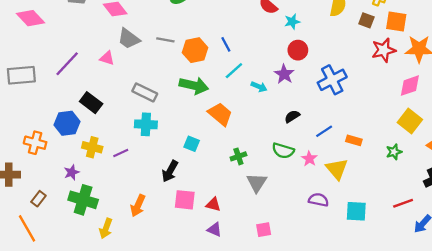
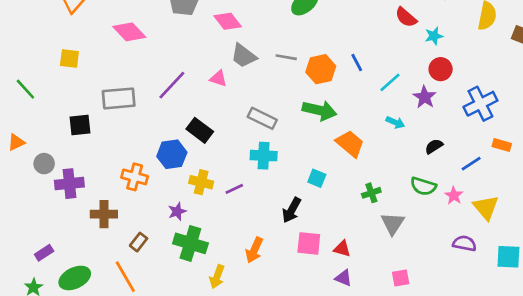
cyan line: (234, 71) -> (390, 82), moved
cyan arrow: (259, 87) -> (395, 122), moved
orange rectangle: (354, 140) -> (502, 145), moved

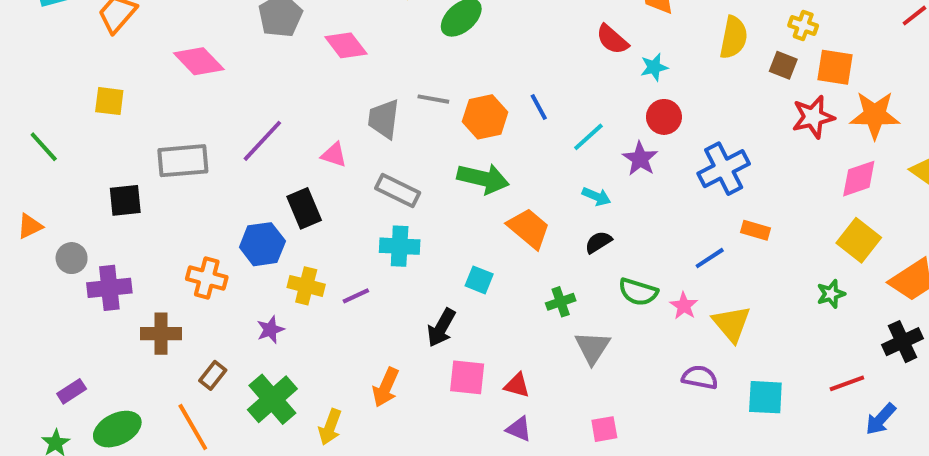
gray trapezoid: (244, 56) -> (384, 119), moved, turned 60
pink triangle: (218, 78) -> (334, 155), moved
black rectangle: (200, 130) -> (304, 208), turned 30
black semicircle: (434, 146) -> (598, 242), moved
green cross: (190, 243) -> (272, 399), moved, turned 32

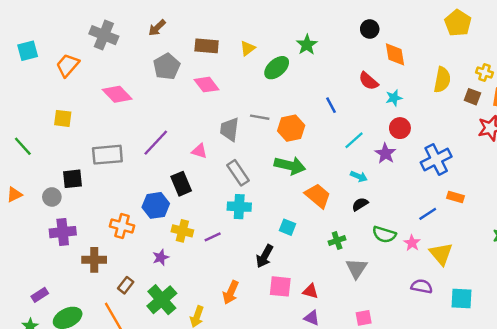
blue line: (539, 107) -> (331, 105), moved
gray rectangle: (398, 190) -> (238, 173), turned 30
gray circle: (72, 258) -> (52, 197), moved

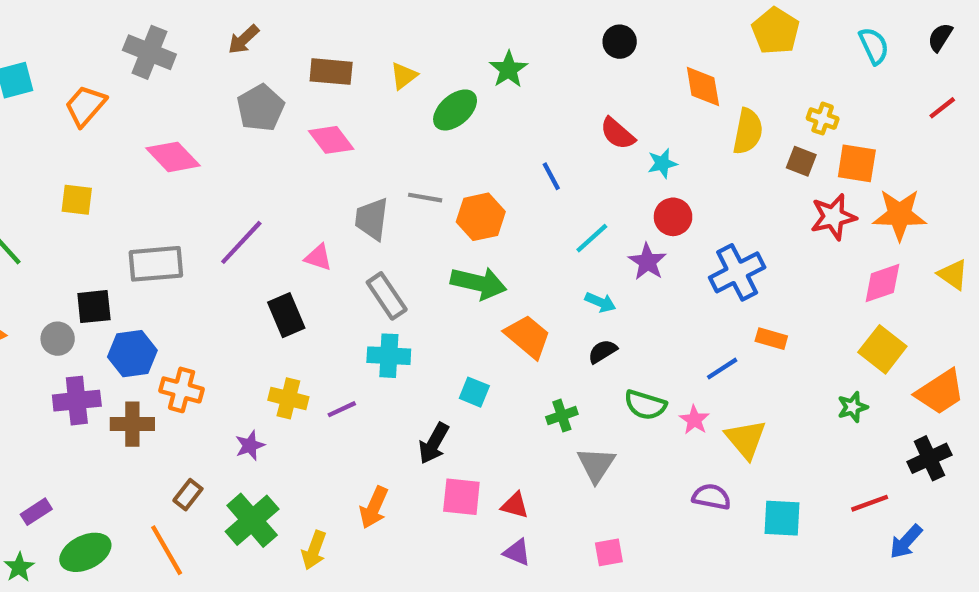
orange diamond: (395, 54) -> (703, 86), moved
blue hexagon: (156, 205) -> (132, 354), moved
brown cross: (94, 260) -> (132, 424), moved

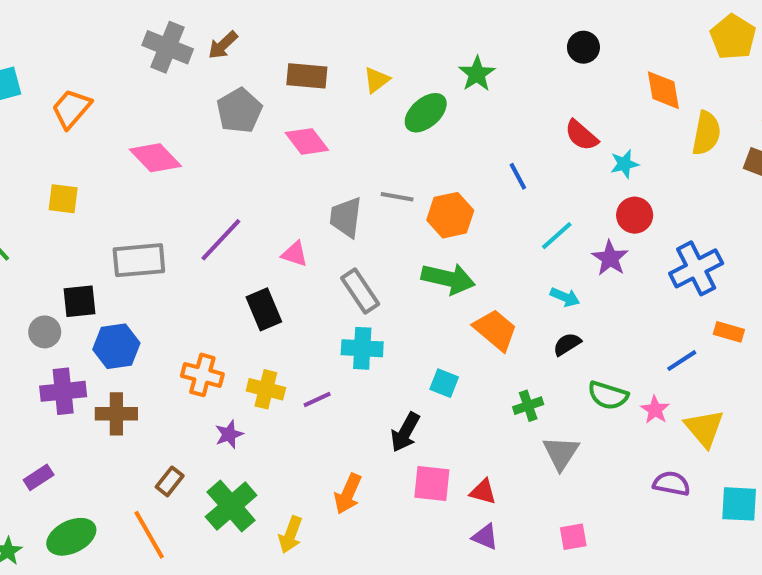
gray cross: (149, 52) -> (168, 47), moved
orange cross: (182, 390) -> (202, 375), moved
purple rectangle: (36, 512) -> (39, 477), moved

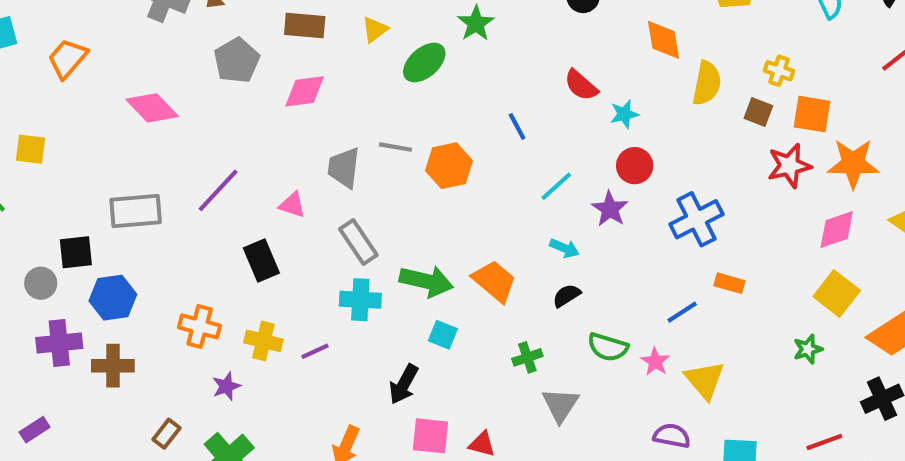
pink diamond: (307, 141) -> (305, 91), turned -60
yellow square: (63, 199) -> (30, 149), moved
green arrow: (448, 279) -> (426, 281), moved

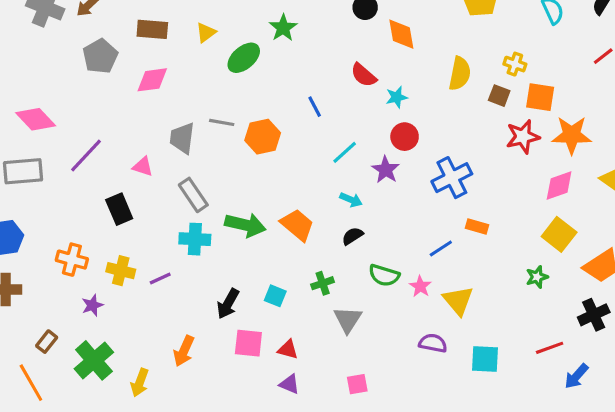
orange diamond: (663, 40) -> (401, 34), moved
pink diamond: (152, 108) -> (36, 119), moved
cyan square: (443, 335) -> (275, 296), moved

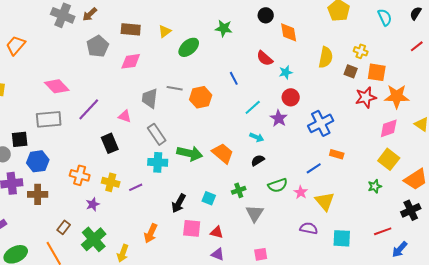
green star: (283, 28) -> (224, 28), moved, turned -30
green semicircle: (384, 275) -> (278, 185), turned -36

